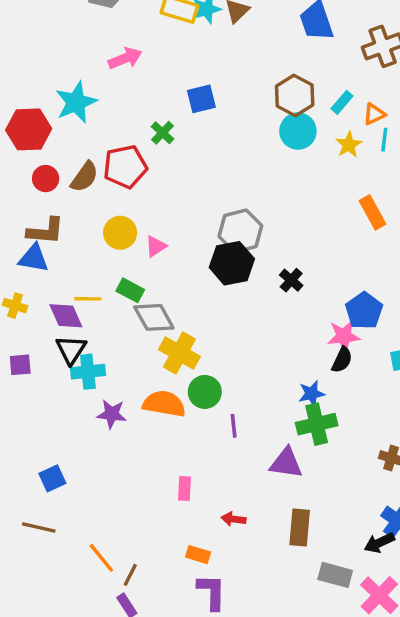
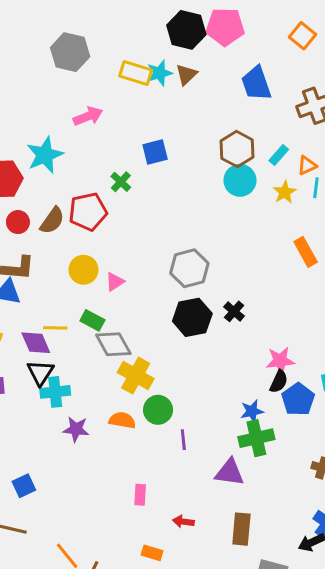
black hexagon: (232, 263) -> (192, 317), moved
blue pentagon: (364, 311) -> (298, 399), moved
orange semicircle: (164, 404) -> (122, 420), size x0.7

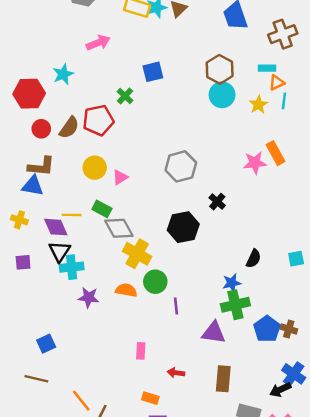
cyan star: (45, 155) -> (63, 74), size x0.7
cyan rectangle: (279, 155) -> (267, 68), moved, turned 49
black hexagon: (192, 317) -> (183, 227), moved
pink star: (280, 361) -> (255, 163), moved
blue pentagon: (298, 399) -> (267, 329), moved

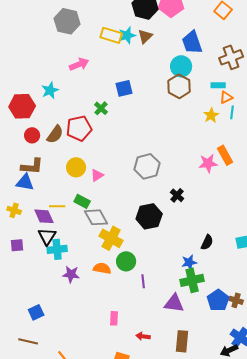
cyan circle: (222, 95) -> (181, 66), moved

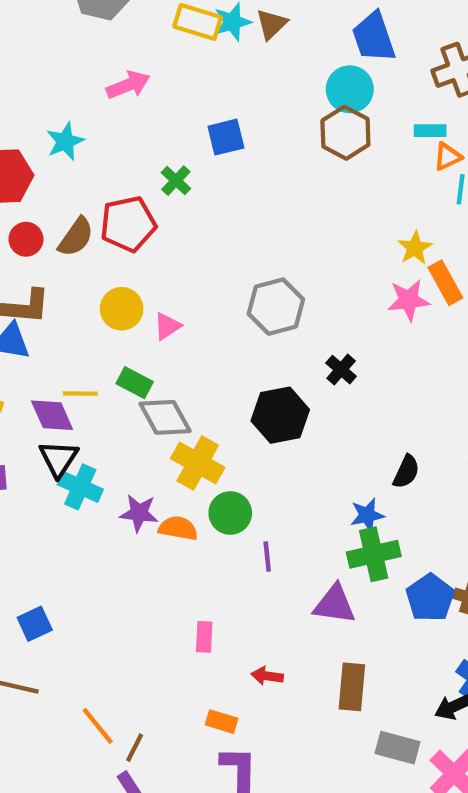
yellow star: (211, 115) -> (415, 248), moved
cyan cross: (57, 249) -> (80, 487), turned 30
purple star: (71, 274) -> (139, 513), moved

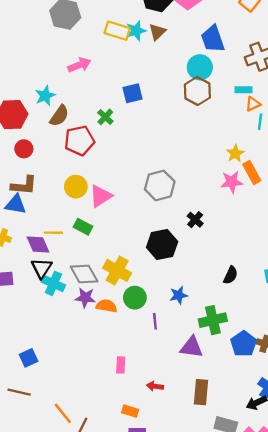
brown semicircle: (76, 237) -> (59, 116), moved
pink triangle: (167, 326) -> (101, 196), size x1.5
gray diamond: (165, 417) -> (84, 274), moved
blue star: (367, 515) -> (179, 295), moved

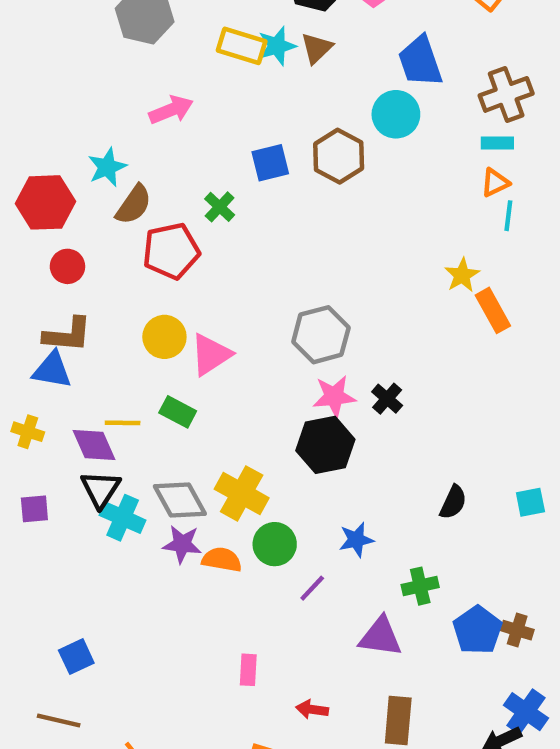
cyan rectangle: (244, 90) -> (497, 143), moved
brown hexagon: (197, 91) -> (339, 156), moved
pink star: (232, 182) -> (334, 396), moved
green cross: (213, 320) -> (420, 586), size x0.7
purple line: (155, 321) -> (312, 588), turned 49

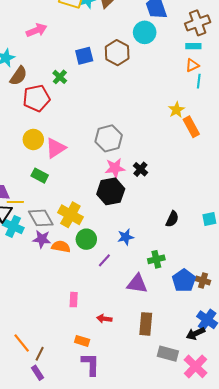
yellow line: (123, 423) -> (15, 202), moved

